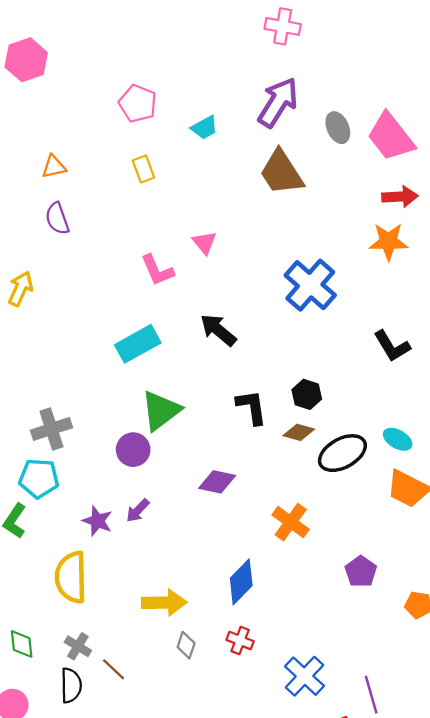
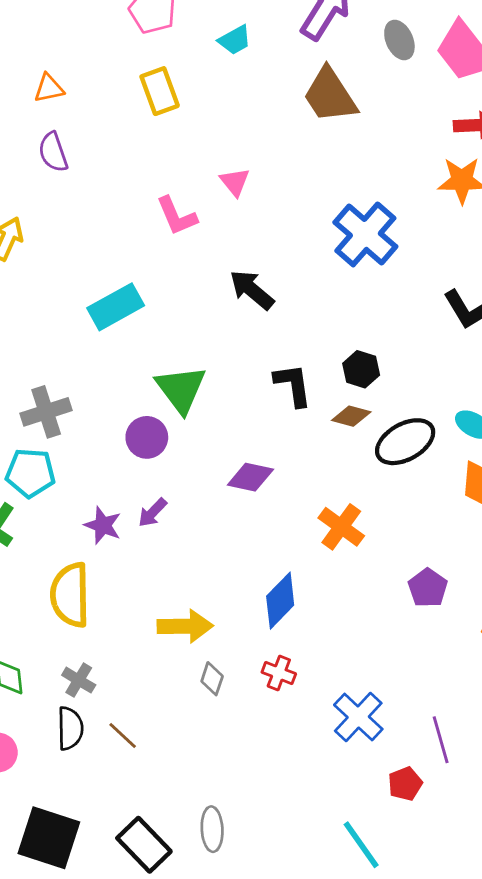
yellow rectangle: (143, 169) -> (160, 91), size x1.4
cyan rectangle: (138, 344) -> (116, 307), moved
green triangle: (161, 411) -> (181, 389), turned -30
brown line: (114, 669) -> (123, 735), moved

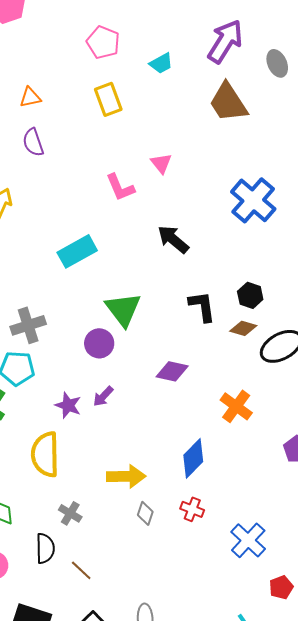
gray cross: (79, 680) -> (70, 513), moved
brown line: (123, 735) -> (81, 570), moved

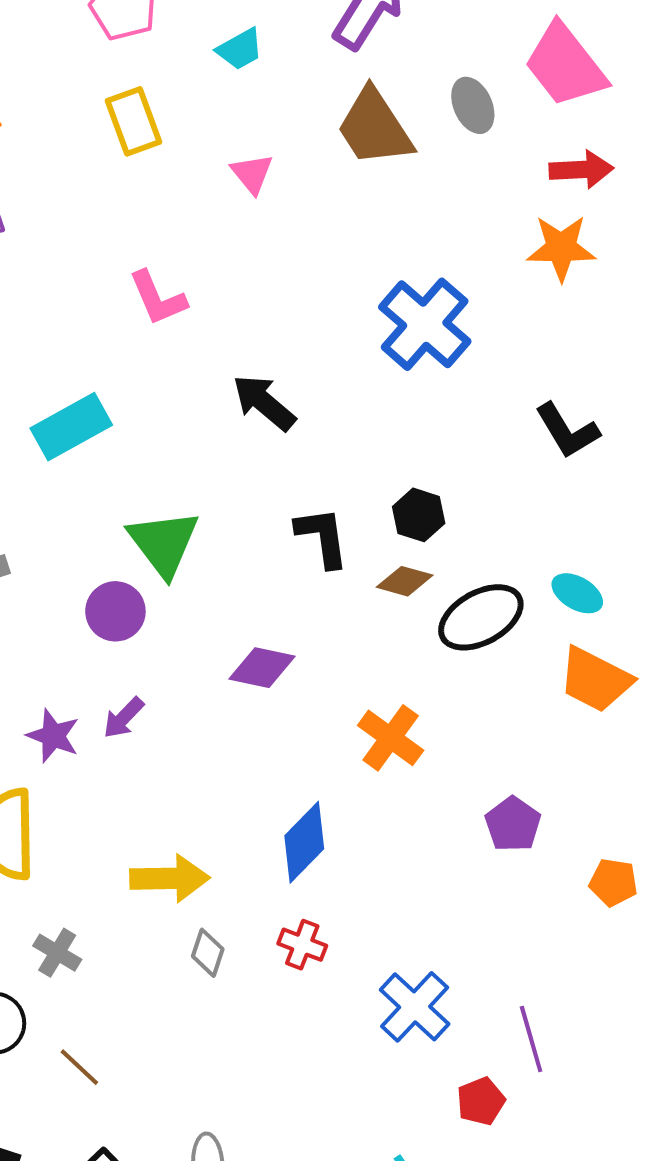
gray ellipse: (277, 63) -> (473, 105), moved
pink triangle: (161, 163) -> (252, 174), moved

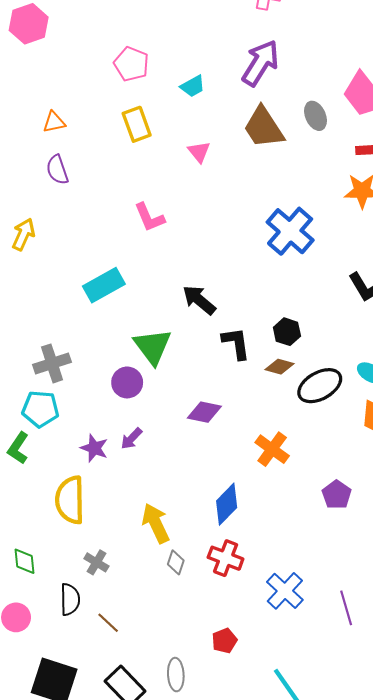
black arrow: (264, 403) -> (199, 300), moved
yellow arrow: (170, 878) -> (156, 523), turned -114
red cross: (302, 945) -> (226, 558), size x1.4
red pentagon: (481, 1101) -> (224, 641), moved

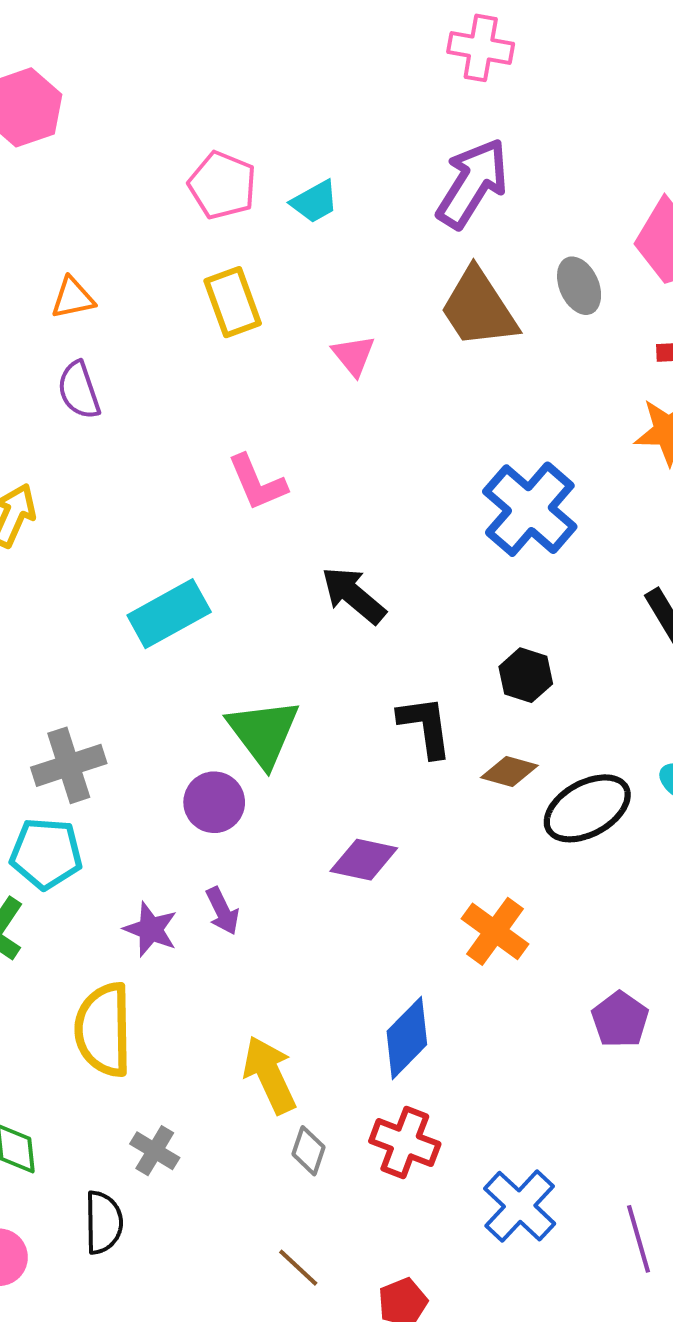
cyan trapezoid: (193, 86) -> (315, 202), moved
black arrow: (199, 300) -> (354, 595), moved
black hexagon: (287, 332) -> (526, 675), moved
purple arrow: (131, 439) -> (222, 911), turned -70
brown line: (108, 623) -> (298, 1268), moved

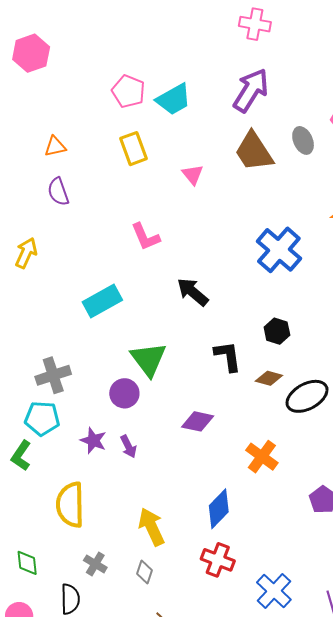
cyan trapezoid: (315, 202) -> (174, 99), size x1.5
purple star: (151, 929) -> (93, 440), moved
gray diamond: (308, 1151) -> (144, 572), moved

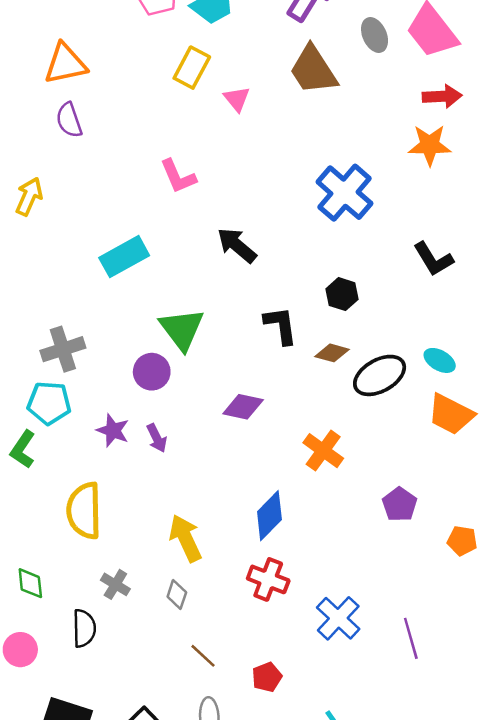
gray ellipse: (303, 140) -> (375, 35), moved
orange triangle: (55, 147) -> (65, 64), size x1.6
yellow rectangle: (133, 149) -> (192, 68), moved, turned 48

